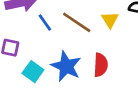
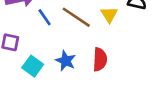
blue star: (66, 66) -> (66, 61), size x0.7

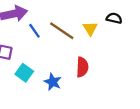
blue star: (66, 61) -> (53, 82), moved

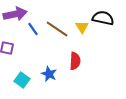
black semicircle: (114, 18) -> (103, 18), size x1.5
cyan square: (24, 73) -> (22, 80), moved

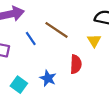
yellow triangle: (82, 27) -> (94, 41), moved
blue line: (33, 29) -> (31, 38), moved

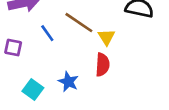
yellow triangle: (94, 41) -> (106, 37), moved

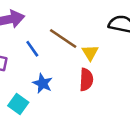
blue star: (68, 82) -> (43, 83), moved

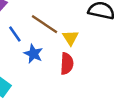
blue star: (43, 83) -> (33, 54), moved

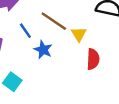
red semicircle: (67, 64) -> (93, 59), moved

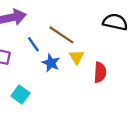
yellow triangle: (79, 34) -> (77, 57), moved

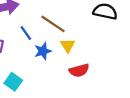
blue star: (51, 63) -> (43, 51), turned 30
red semicircle: (100, 72) -> (79, 70), moved, turned 72

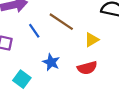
yellow triangle: (68, 45) -> (92, 40), moved, turned 32
blue star: (43, 51) -> (51, 62), moved, turned -30

